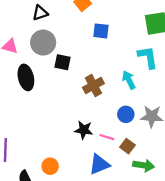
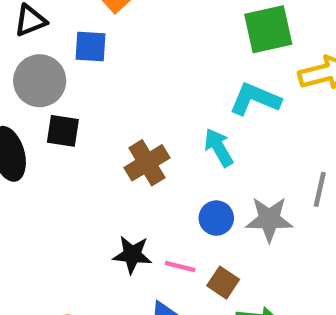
blue square: (101, 31) -> (90, 46), moved
cyan L-shape: (148, 57) -> (255, 99), turned -55
black square: (62, 62) -> (63, 131), moved

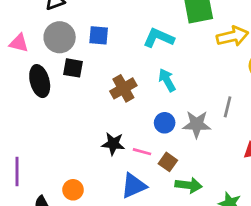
blue square: (90, 46) -> (99, 35), moved
cyan L-shape: (255, 99) -> (159, 38), moved

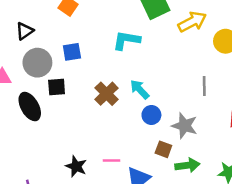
cyan arrow: (167, 80) -> (140, 89), moved
gray star: (197, 124) -> (185, 126), moved, turned 30
black star: (113, 144) -> (76, 166), moved, turned 30
pink line: (142, 152) -> (111, 161), moved

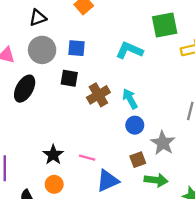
black square: (57, 87) -> (69, 78), moved
black ellipse: (30, 107) -> (25, 89), turned 44
brown square: (163, 149) -> (138, 160), turned 35

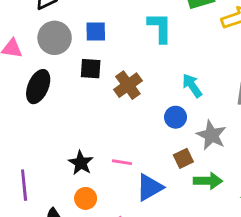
cyan L-shape: (129, 50) -> (160, 28), turned 72
cyan arrow: (130, 99) -> (192, 86), moved

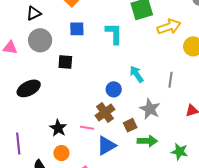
blue square: (96, 31) -> (77, 29), moved
brown cross: (128, 85) -> (105, 113), moved
black ellipse: (38, 87) -> (29, 88), moved, turned 40
blue circle: (176, 117) -> (114, 89), moved

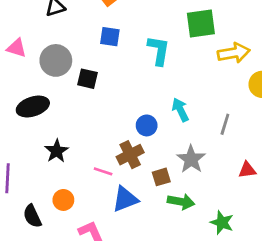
gray circle: (40, 40) -> (56, 60), moved
black star: (58, 128) -> (57, 151), moved

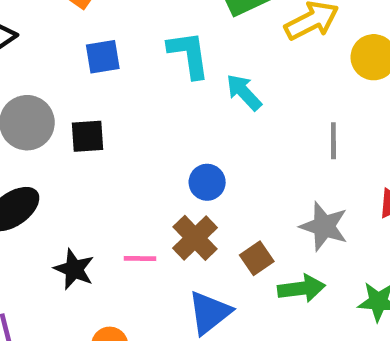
cyan arrow: (180, 110) -> (244, 92), moved
gray star: (191, 159) -> (324, 226), moved
pink line: (103, 171) -> (140, 258), moved

